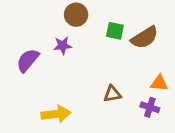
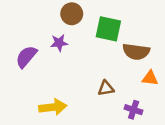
green square: (115, 31) -> (108, 29), size x1.5
brown semicircle: (145, 37) -> (136, 52), moved, turned 40
purple cross: (150, 107) -> (134, 110), moved

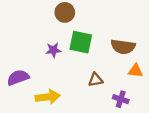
green square: (108, 29) -> (81, 42), moved
purple star: (59, 43) -> (53, 50), moved
purple semicircle: (26, 57) -> (18, 77), moved, turned 30

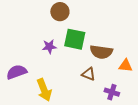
brown semicircle: (123, 47) -> (101, 52), moved
brown triangle: (96, 80) -> (89, 74), turned 32
yellow arrow: (48, 97) -> (44, 90), turned 75

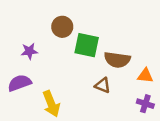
brown circle: (60, 12) -> (62, 27), moved
purple star: (49, 47) -> (29, 51), moved
purple cross: (112, 92) -> (145, 104), moved

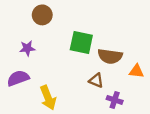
brown circle: (62, 27) -> (42, 15), moved
purple cross: (145, 104) -> (115, 100), moved

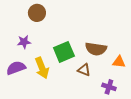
green square: (81, 43) -> (64, 52), moved, turned -35
yellow arrow: (48, 98) -> (42, 68), moved
purple cross: (115, 100) -> (109, 87), moved

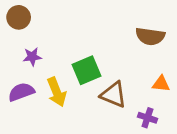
brown circle: (37, 13) -> (19, 17), moved
brown semicircle: (96, 49) -> (150, 36), moved
brown triangle: (84, 70) -> (114, 95), size x1.5

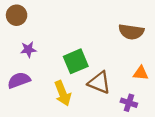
yellow arrow: (57, 92) -> (63, 93), moved

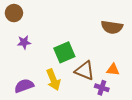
orange triangle: (141, 73) -> (113, 70), moved
purple semicircle: (19, 80) -> (24, 86), moved
purple cross: (129, 103) -> (102, 88), moved

